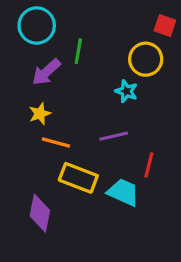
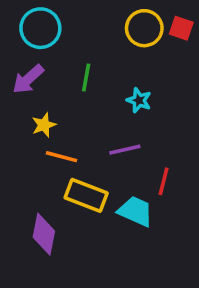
green line: (78, 51) -> (86, 77), moved
yellow circle: (146, 59) -> (144, 28), moved
purple arrow: (46, 72) -> (28, 79), moved

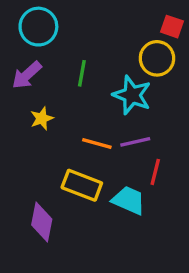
yellow circle: (144, 28) -> (157, 58), moved
cyan star: (139, 100) -> (132, 95), size x1.6
purple line: (125, 150) -> (135, 142), moved
orange line: (61, 157) -> (97, 143), moved

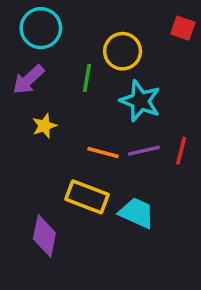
yellow circle: (157, 58) -> (123, 51), moved
red line: (155, 172) -> (181, 151), moved

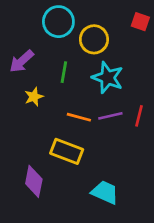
cyan circle: (41, 28) -> (58, 22), moved
green line: (87, 78) -> (64, 72), moved
cyan trapezoid: (137, 213) -> (105, 192), moved

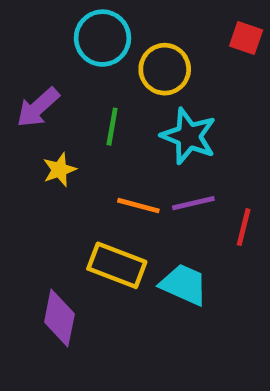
red line: (139, 116) -> (244, 227), moved
cyan trapezoid: (105, 192) -> (184, 284), moved

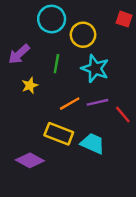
orange line: (138, 206) -> (70, 104), turned -45
red line: (244, 227) -> (123, 114), turned -54
purple diamond: (59, 318) -> (30, 160), turned -72

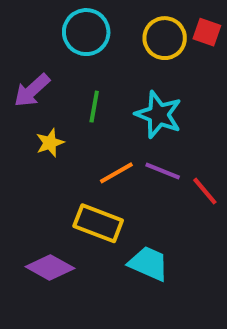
yellow circle: (83, 35) -> (165, 38), moved
purple line: (97, 102) -> (163, 171), turned 35
cyan trapezoid: (93, 143) -> (149, 263), moved

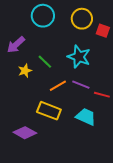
red square: (207, 32) -> (103, 31), moved
green line: (94, 107) -> (45, 62), moved, turned -56
red line: (205, 191) -> (102, 95), turned -35
cyan trapezoid: (149, 263) -> (86, 117), moved

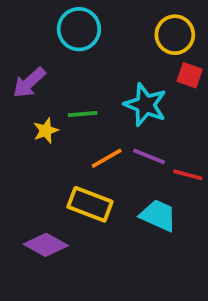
yellow circle: (82, 19) -> (175, 35), moved
red square: (103, 31) -> (190, 75), moved
green line: (45, 62) -> (83, 114), turned -49

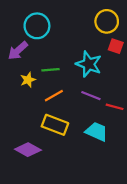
cyan circle: (79, 29) -> (37, 26), moved
orange line: (107, 158) -> (54, 96), moved

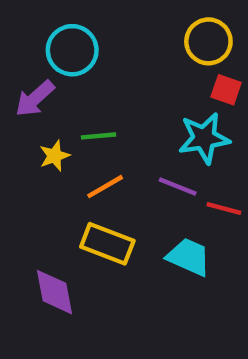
cyan star: (89, 64) -> (204, 138), moved, turned -30
purple diamond: (28, 150) -> (55, 292), turned 50

